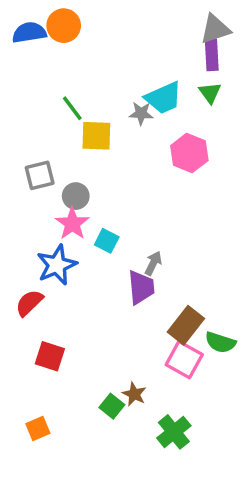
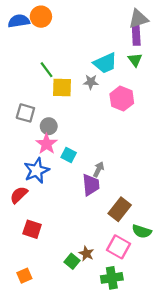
gray star: (141, 113) -> (91, 82), moved
gray square: (40, 175) -> (25, 113), turned 30
green semicircle: (220, 342) -> (142, 231), moved
pink square: (184, 360) -> (118, 247), moved
green cross: (174, 432) -> (112, 278), turned 30

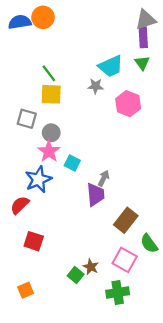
yellow square: (62, 87) -> (51, 94), moved
green semicircle: (142, 231) -> (149, 244), turned 36

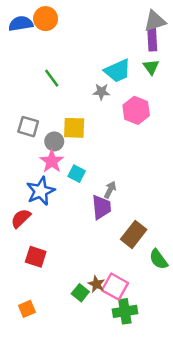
yellow square: (51, 94) -> (74, 128), moved
pink square: (125, 260) -> (115, 287), moved

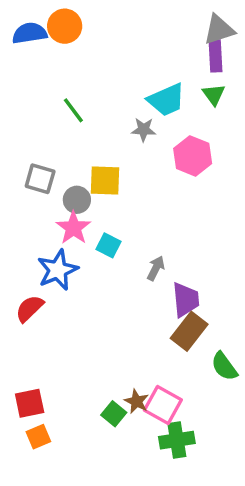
purple trapezoid: (101, 207) -> (186, 300), moved
red square: (36, 257) -> (30, 403), moved, turned -30

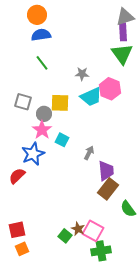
blue semicircle: (30, 33) -> (41, 35), moved
green triangle: (214, 95) -> (122, 54), size x1.6
cyan trapezoid: (166, 100) -> (91, 97), moved

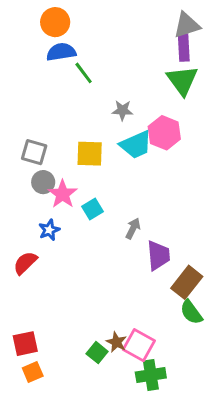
green line: (42, 63) -> (84, 73), moved
gray circle: (44, 114) -> (43, 182), moved
cyan square: (62, 140) -> (93, 209), turned 32
blue star: (33, 154) -> (49, 230), size x0.6
brown rectangle: (108, 189) -> (187, 282), moved

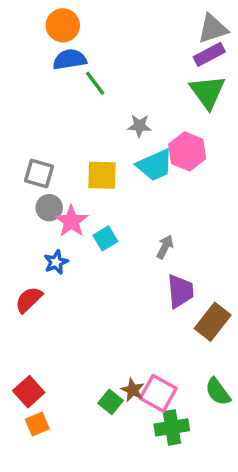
purple rectangle: (184, 48) -> (209, 54), turned 65
gray arrow: (133, 228) -> (165, 247), moved
green semicircle: (191, 312) -> (218, 392), moved
red square: (25, 344) -> (29, 392), turned -30

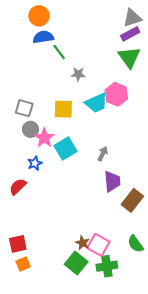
gray star: (139, 126) -> (78, 74), moved
cyan square: (105, 238) -> (66, 148), size x1.5
red square: (29, 392) -> (18, 244), turned 30
green square: (110, 402) -> (76, 263), moved, size x1.5

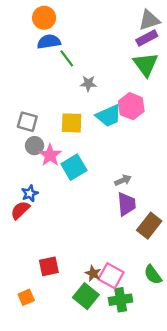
gray arrow: (103, 154) -> (123, 180), moved, turned 40
blue star: (35, 163) -> (30, 193), moved
red square: (18, 244) -> (49, 266), moved

